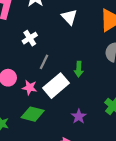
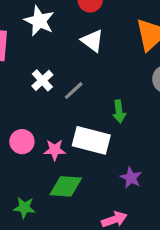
gray line: (44, 62) -> (74, 91), moved, turned 32
white rectangle: (56, 86) -> (91, 140), turned 65

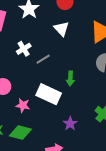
pink star: (55, 150) -> (23, 105), moved
green diamond: (66, 186) -> (20, 133), moved

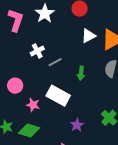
white triangle: (61, 29) -> (88, 36), moved, turned 42
green arrow: (70, 78) -> (81, 73), moved

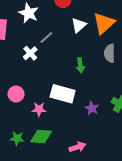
gray line: (55, 62) -> (46, 37), moved
purple star: (77, 125) -> (92, 108), moved

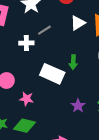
white cross: (30, 53) -> (26, 43), turned 32
white rectangle: (63, 94) -> (52, 74), moved

